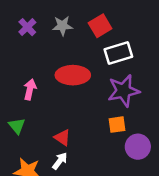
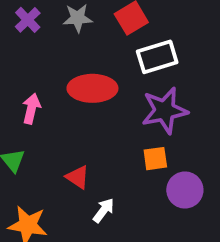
white arrow: (60, 161) -> (104, 210), moved

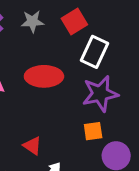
white rectangle: (157, 57) -> (94, 52), turned -48

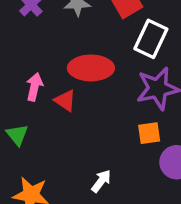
red triangle: (32, 146) -> (65, 101), moved

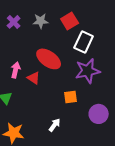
red ellipse: (91, 68) -> (49, 59), turned 35
orange square: (149, 133) -> (71, 97), moved

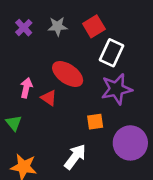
purple circle: (99, 114) -> (130, 143), size x1.4
white arrow: (55, 125) -> (75, 157), size x1.5

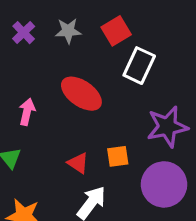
purple star: (117, 89) -> (167, 127), moved
red triangle: (49, 98) -> (78, 163), moved

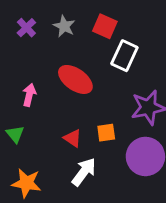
gray star: (68, 31) -> (64, 26), turned 30
red square: (116, 31) -> (105, 26), turned -35

